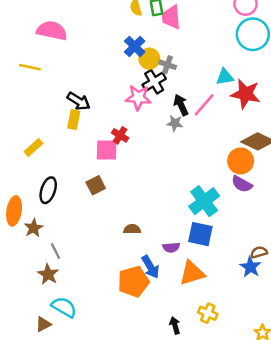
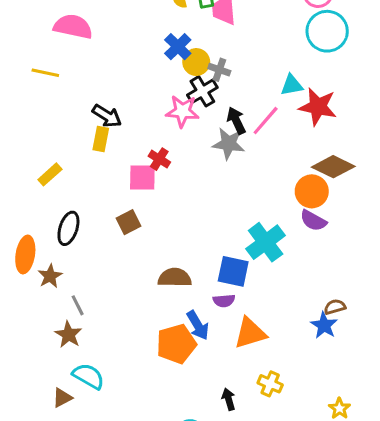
gray star: (175, 123) -> (229, 144), size x1.5
brown semicircle: (132, 229) -> (175, 278), size x1.5
blue square: (200, 234) -> (233, 271), moved

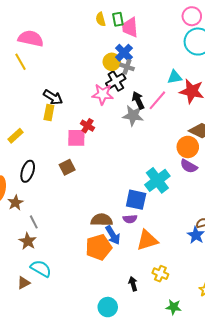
blue cross: (178, 47) -> (124, 53), moved
yellow line: (45, 73) -> (21, 62), moved, turned 48
brown semicircle: (175, 278) -> (102, 220), moved

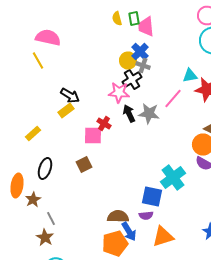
black arrow: (138, 100) -> (129, 114), moved
yellow rectangle: (49, 112) -> (66, 110), turned 42

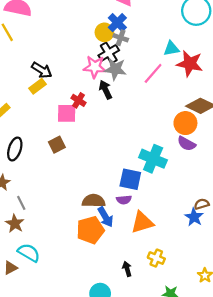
gray star: (149, 114) -> (115, 69), moved
cyan cross: (173, 178) -> (153, 159), turned -30

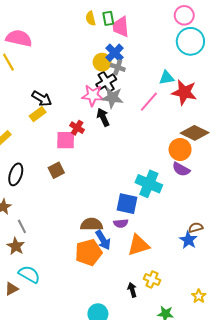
black arrow: (127, 269) -> (132, 290), moved

